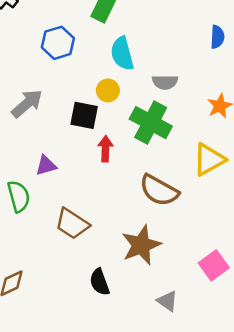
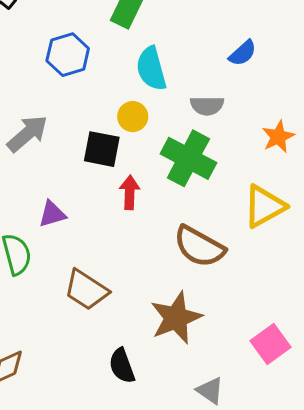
blue semicircle: (217, 37) -> (243, 53), moved, turned 45

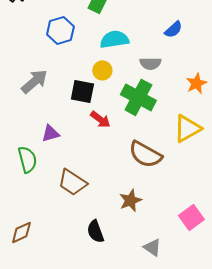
cyan semicircle: (151, 69) -> (114, 39), turned 96
red arrow: (130, 192) -> (100, 119), turned 125
brown star: (176, 318) -> (130, 200), size x0.7

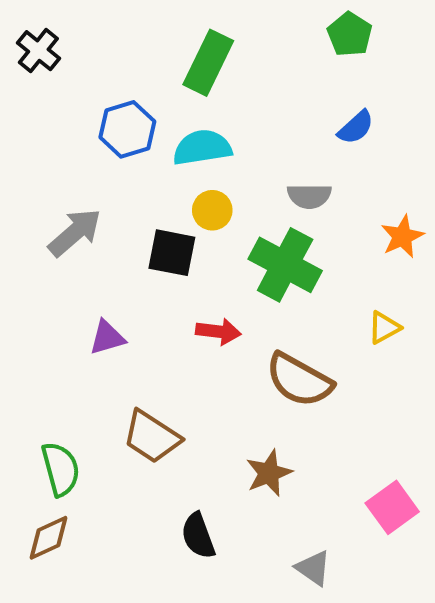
cyan semicircle: (114, 39) -> (202, 148), moved
red arrow: (100, 119) -> (218, 332), moved, turned -30
yellow triangle: (187, 128) -> (384, 327), size x0.6
green semicircle: (27, 159) -> (61, 469), moved

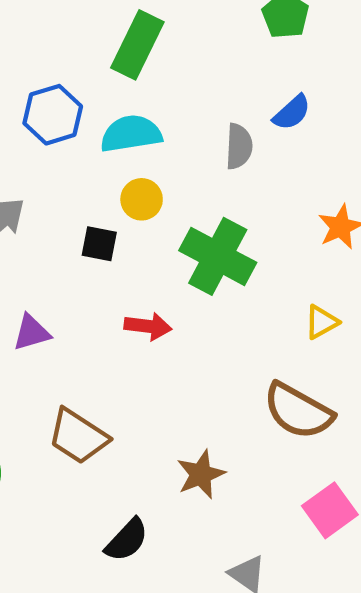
gray semicircle: (309, 196) -> (239, 146), moved, turned -87
black square: (172, 253) -> (99, 244), size x0.7
brown semicircle: (299, 380) -> (298, 411), moved
black semicircle: (198, 536) -> (127, 540), turned -117

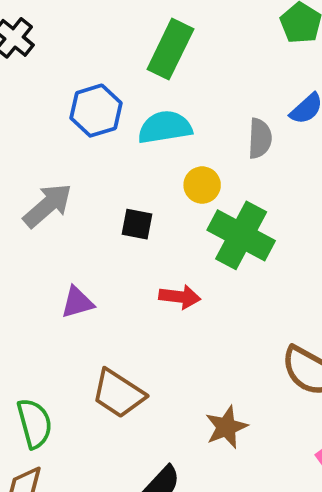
yellow circle: (142, 199) -> (202, 185), moved

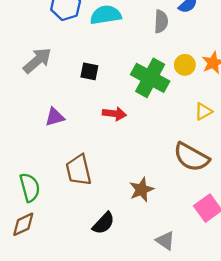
yellow circle: (202, 185) -> (185, 65), moved
brown trapezoid: (118, 394) -> (79, 170), turned 44

